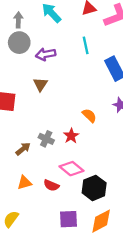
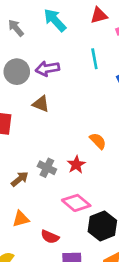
gray arrow: (18, 20) -> (16, 28), turned -42
gray circle: (19, 43) -> (17, 72), moved
brown triangle: (40, 84) -> (41, 104), turned -42
red semicircle: (51, 185) -> (50, 237), moved

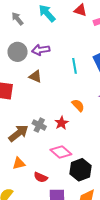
red triangle: (99, 15) -> (80, 10), turned 32
cyan line: (94, 59) -> (74, 66), moved
brown arrow: (20, 179) -> (18, 133), size x1.5

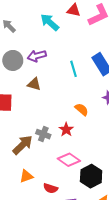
cyan arrow: (47, 13) -> (50, 22), moved

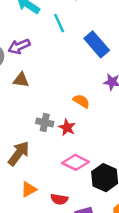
cyan line: (74, 69) -> (59, 23), moved
gray cross: (43, 134) -> (45, 122), moved

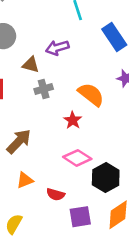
purple arrow: (19, 46) -> (57, 48), moved
orange semicircle: (81, 101) -> (91, 94), size x1.5
gray cross: (45, 122) -> (44, 89), moved, turned -35

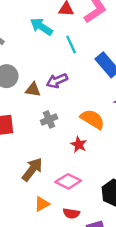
brown triangle: (31, 65) -> (33, 90), moved
pink diamond: (77, 158) -> (68, 181), moved

